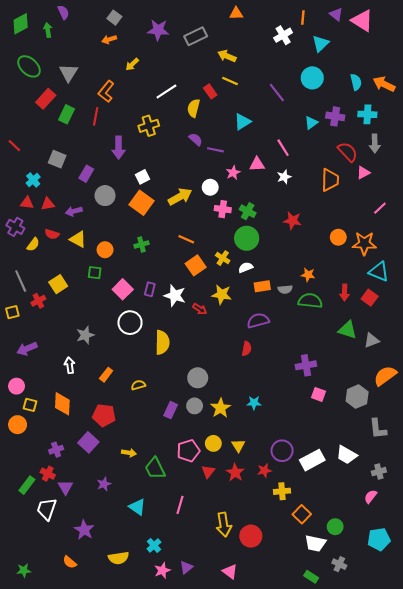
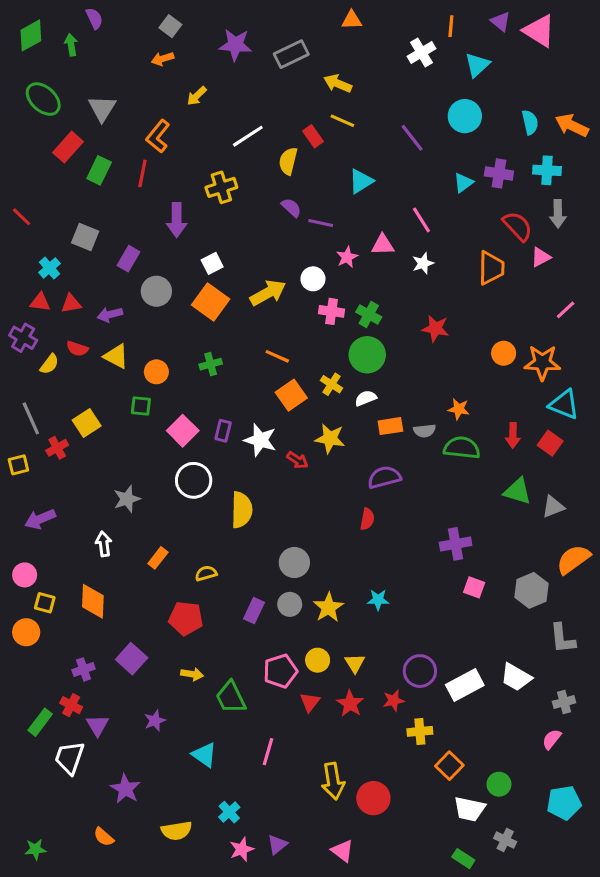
red pentagon: (104, 415) -> (186, 618), moved

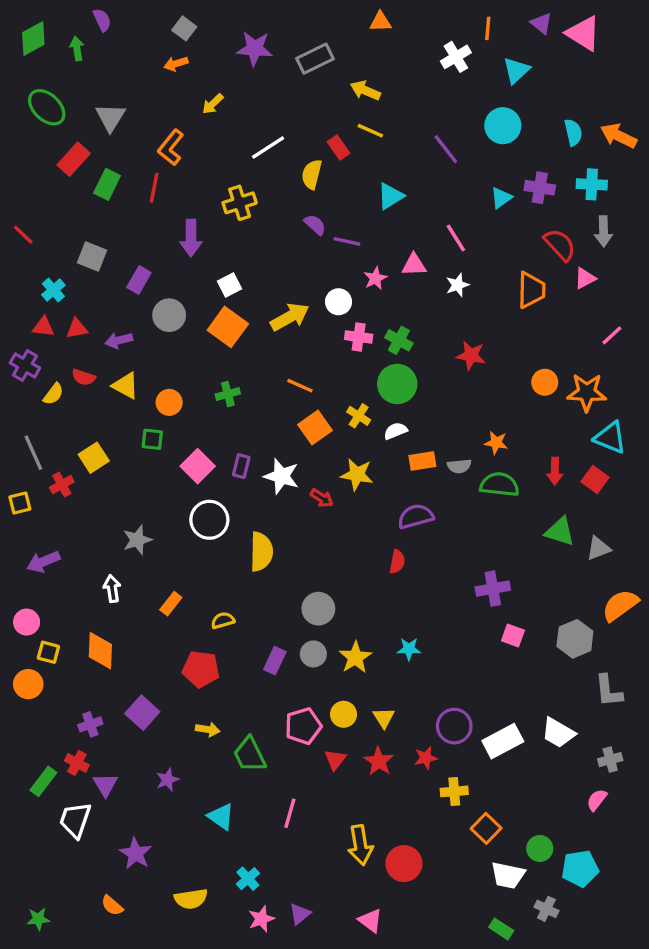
cyan pentagon: (564, 803) -> (580, 869), moved

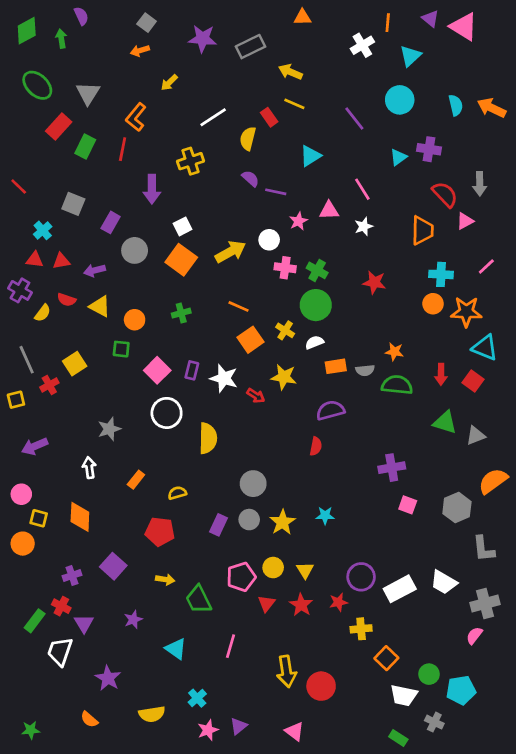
cyan cross: (592, 184) -> (441, 274), moved
gray cross: (610, 760) -> (485, 603), size x1.5

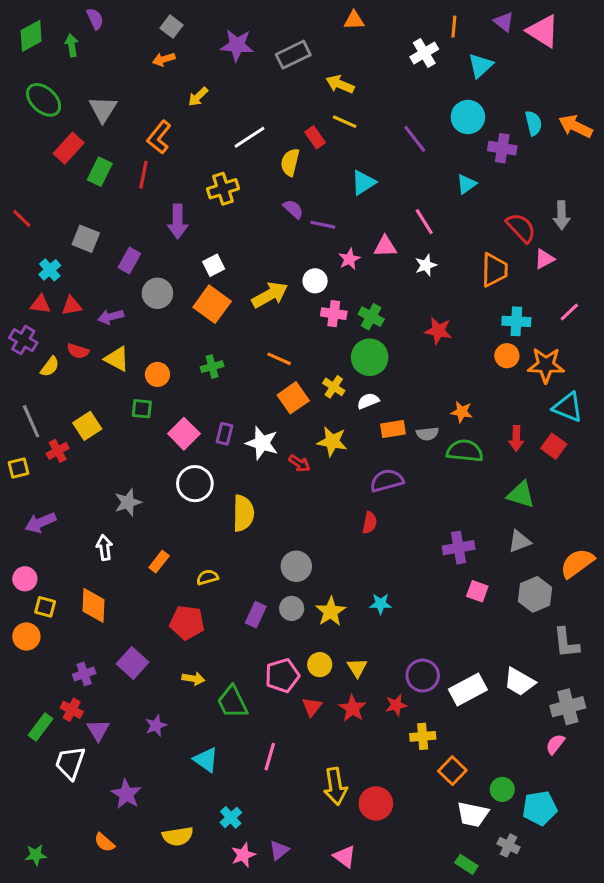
purple cross: (429, 149) -> (502, 148), moved
gray triangle: (476, 436) -> (519, 541), moved

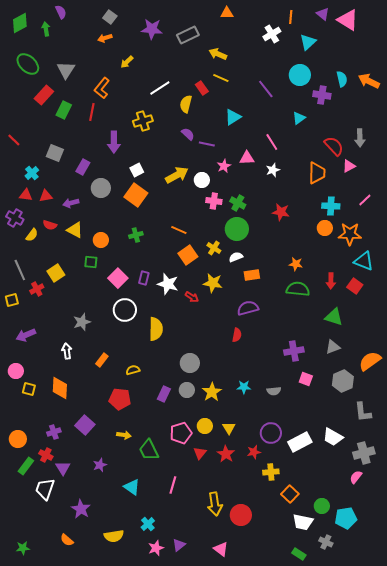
yellow arrow: (270, 295) -> (177, 175), moved
gray semicircle: (427, 434) -> (274, 391), moved
orange circle: (26, 637) -> (18, 439), moved

